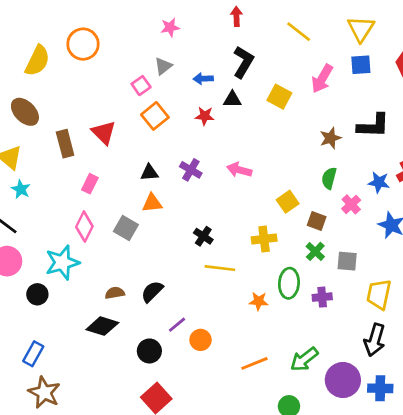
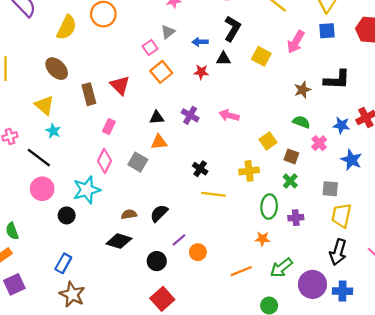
green semicircle: (329, 178) -> (301, 122), turned 96
gray square: (347, 261) -> (330, 189), moved
orange star: (259, 301) -> (262, 239), moved

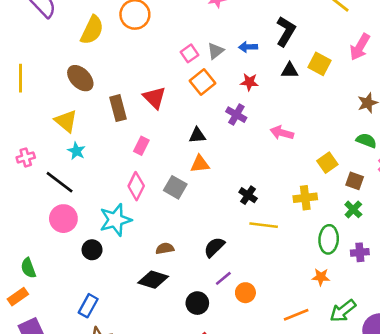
gray triangle: (168, 32) -> (216, 51), moved
black triangle: (223, 59) -> (290, 70), moved
purple cross: (190, 115) -> (236, 115), moved
black semicircle: (159, 213) -> (214, 247), moved

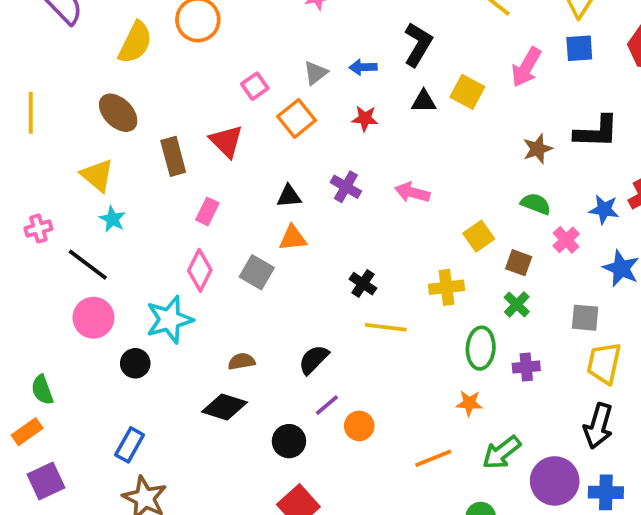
pink square: (190, 53) -> (255, 86), moved
purple cross: (236, 115) -> (346, 187), moved

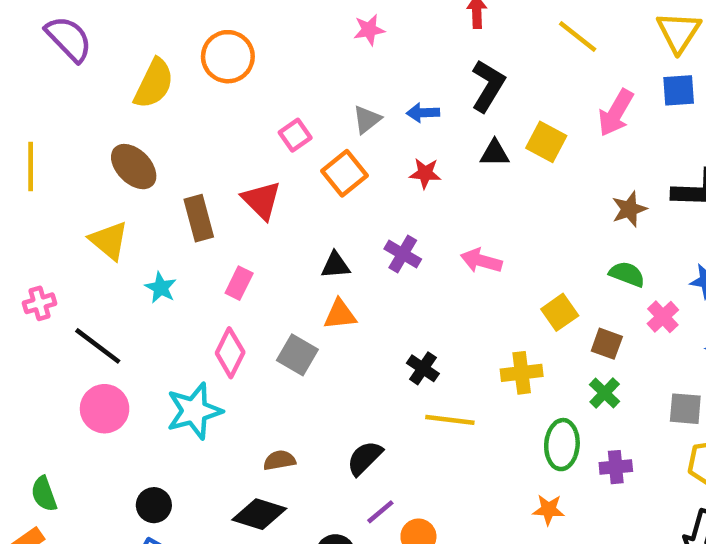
cyan star: (112, 219) -> (161, 288), moved
black circle: (135, 363) -> (154, 505), moved

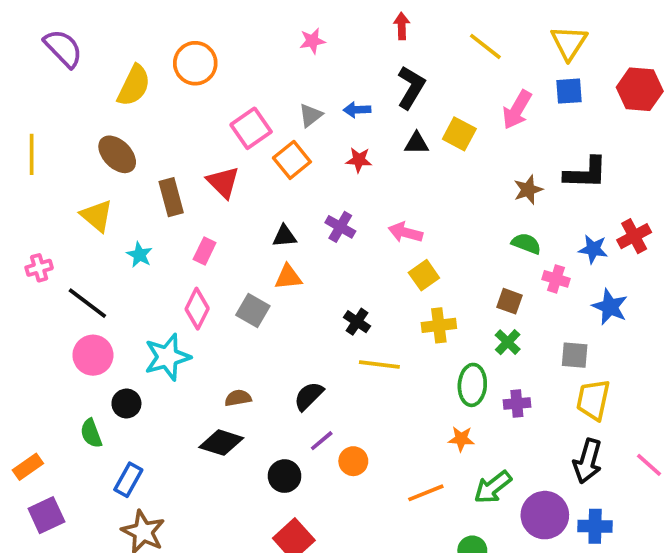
pink square: (295, 135) -> (251, 128), size x1.5
yellow square: (560, 312) -> (424, 275), moved
pink cross: (663, 317) -> (556, 279), turned -30
green semicircle: (44, 494) -> (91, 433), moved
black circle: (154, 505) -> (126, 404), moved

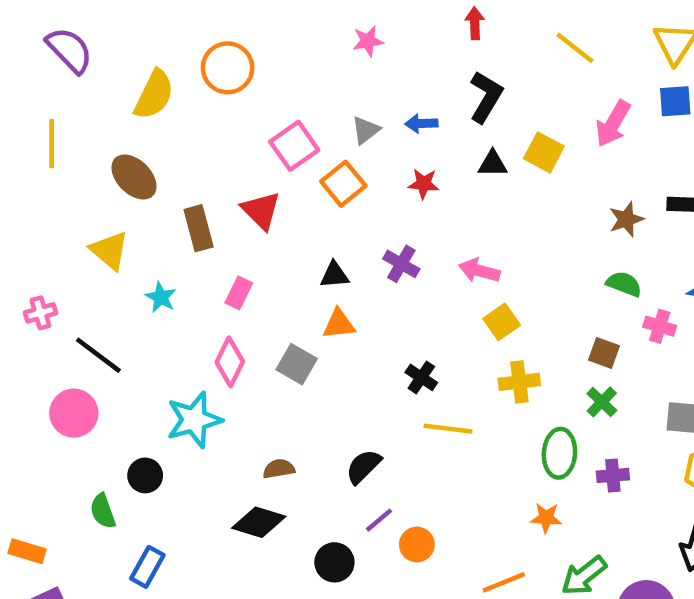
yellow line: (32, 154) -> (52, 144), moved
pink circle: (93, 355) -> (74, 413), moved
orange rectangle: (28, 467) -> (27, 551), turned 52

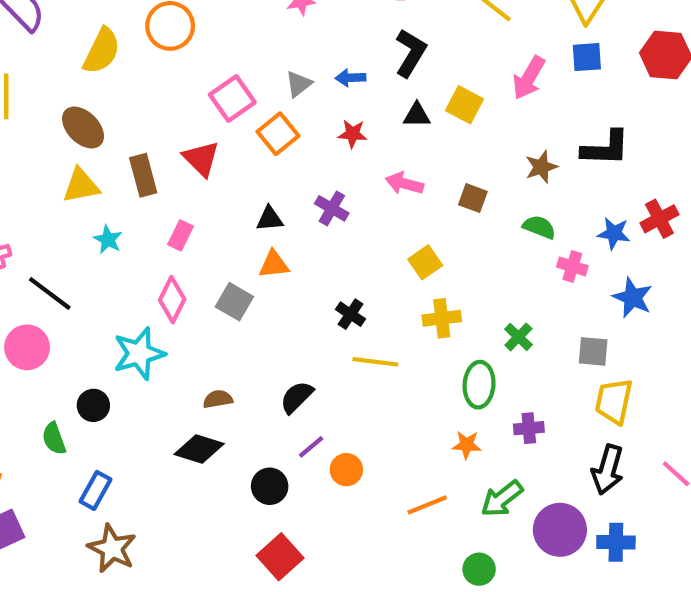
yellow triangle: (109, 250) -> (81, 186), moved, turned -51
pink arrow: (479, 271) -> (404, 184), moved
brown square: (604, 353) -> (473, 198), moved
purple cross: (613, 475) -> (529, 428), moved

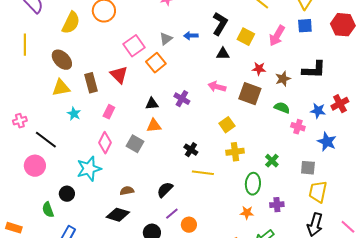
yellow square: (465, 105) -> (246, 37), moved
red star: (353, 134) -> (259, 69), moved
brown square: (473, 198) -> (250, 94), size x1.6

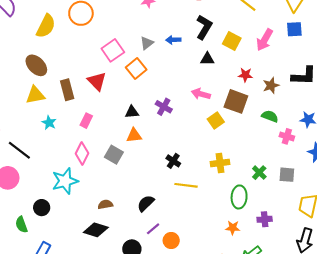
yellow square: (227, 125) -> (216, 121), moved
gray square: (308, 168) -> (287, 175), moved

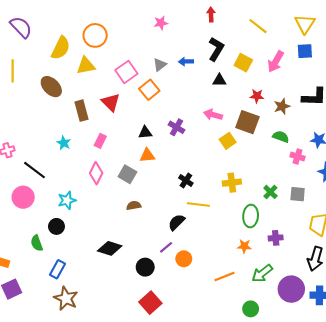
yellow triangle: (35, 95) -> (86, 66), moved
cyan star: (65, 181) -> (67, 200), moved, size x0.7
black semicircle: (146, 203) -> (176, 222), moved
brown semicircle: (105, 204) -> (134, 206), moved

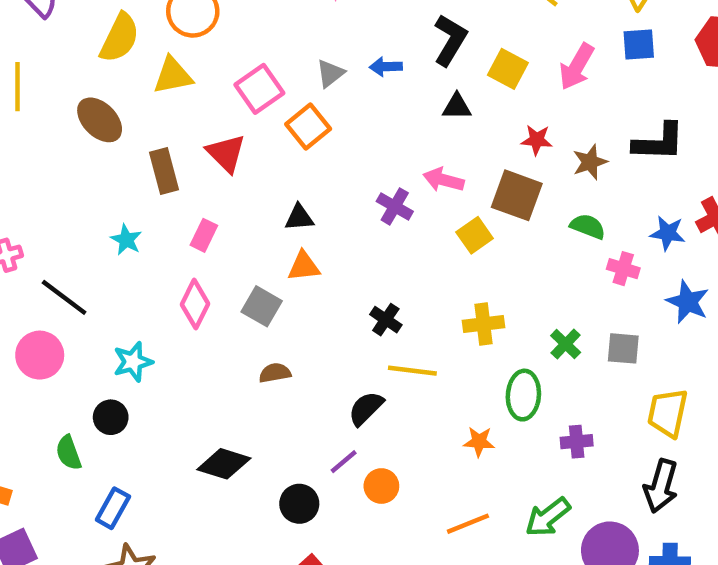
purple cross: (176, 127) -> (395, 206), moved
orange star: (244, 246) -> (479, 442), moved

